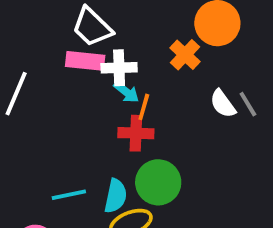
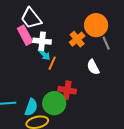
pink rectangle: (85, 61) -> (25, 35), turned 48
gray line: (248, 104) -> (106, 43), moved
red cross: (136, 133) -> (67, 90), moved

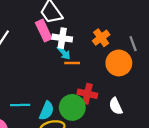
orange circle: (96, 25) -> (119, 63), moved
orange line: (52, 63) -> (72, 63), turned 64
white semicircle: (93, 67) -> (116, 106), moved

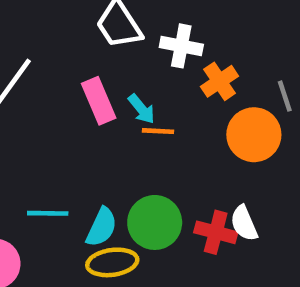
pink rectangle: (44, 31) -> (99, 101), moved
white cross: (62, 38) -> (181, 46), moved
red cross: (87, 94) -> (216, 232), moved

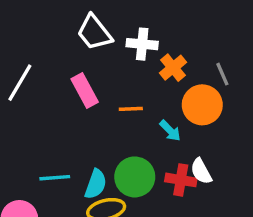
cyan arrow: (141, 109) -> (170, 131), moved

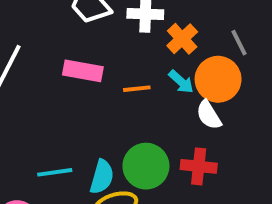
pink rectangle: (85, 91) -> (83, 71), turned -48
cyan arrow: (170, 131) -> (181, 82), moved
white semicircle: (201, 171) -> (209, 115), moved

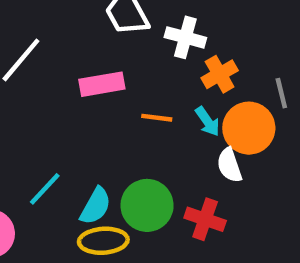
pink rectangle: (83, 71) -> (102, 84), turned -33
cyan line: (55, 172) -> (45, 189), turned -52

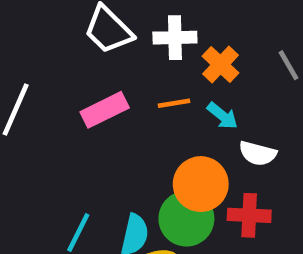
orange line: (157, 118) -> (174, 103), moved
orange circle: (249, 128) -> (201, 184), moved
white semicircle: (229, 165) -> (258, 153), turned -40

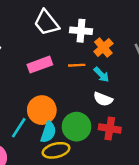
white semicircle: (258, 153) -> (103, 99), moved
orange circle: (201, 184) -> (42, 110), moved

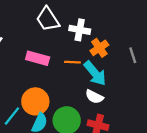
pink rectangle: (40, 65) -> (38, 58), turned 30
cyan arrow: (101, 75) -> (95, 73), size x1.6

